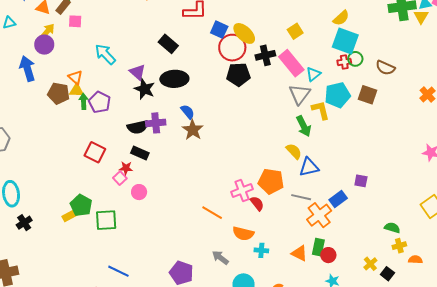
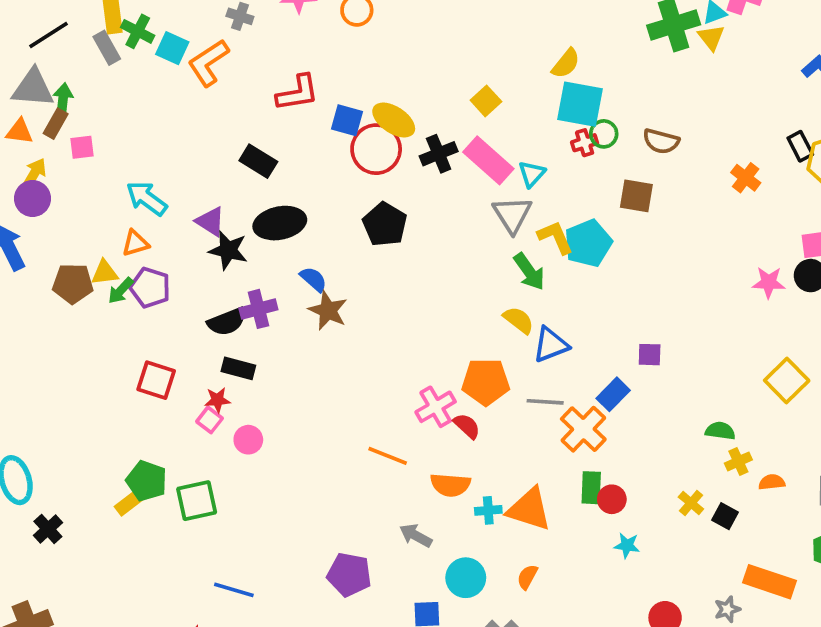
black pentagon: (238, 75) -> (385, 224), moved, turned -30
orange triangle: (75, 77) -> (135, 243), moved, turned -49
cyan pentagon: (338, 95) -> (588, 243), moved
green arrow: (84, 101) -> (121, 291), turned -126
orange triangle: (299, 253) -> (529, 509), moved, size x1.5

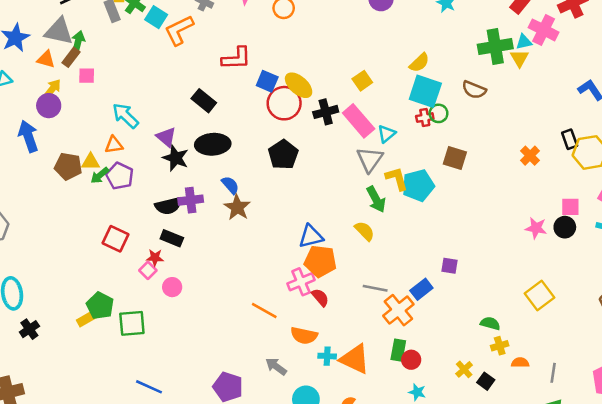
brown semicircle: (661, 141) -> (474, 90), moved
blue triangle: (551, 345) -> (311, 236), moved
orange pentagon: (486, 382) -> (320, 261), moved

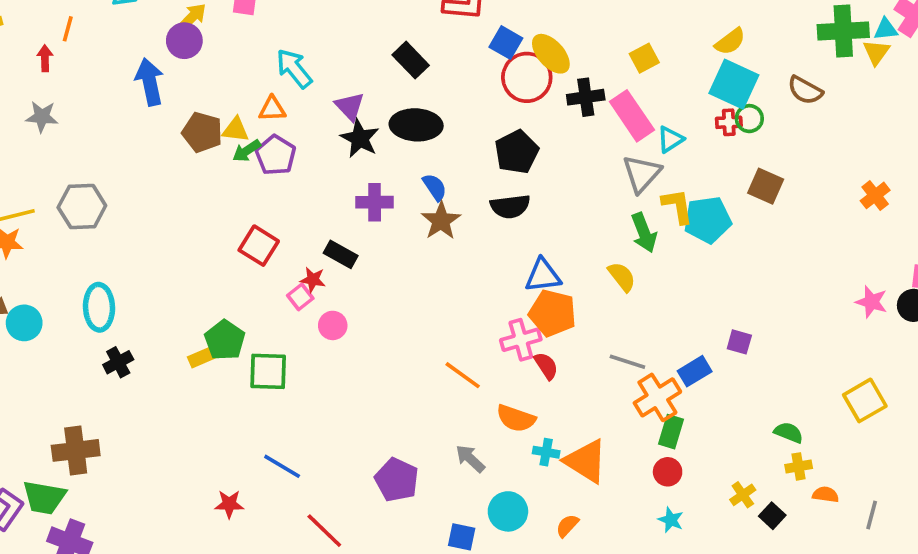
black semicircle: (168, 206) -> (510, 206), moved
green rectangle: (398, 350) -> (671, 432), moved

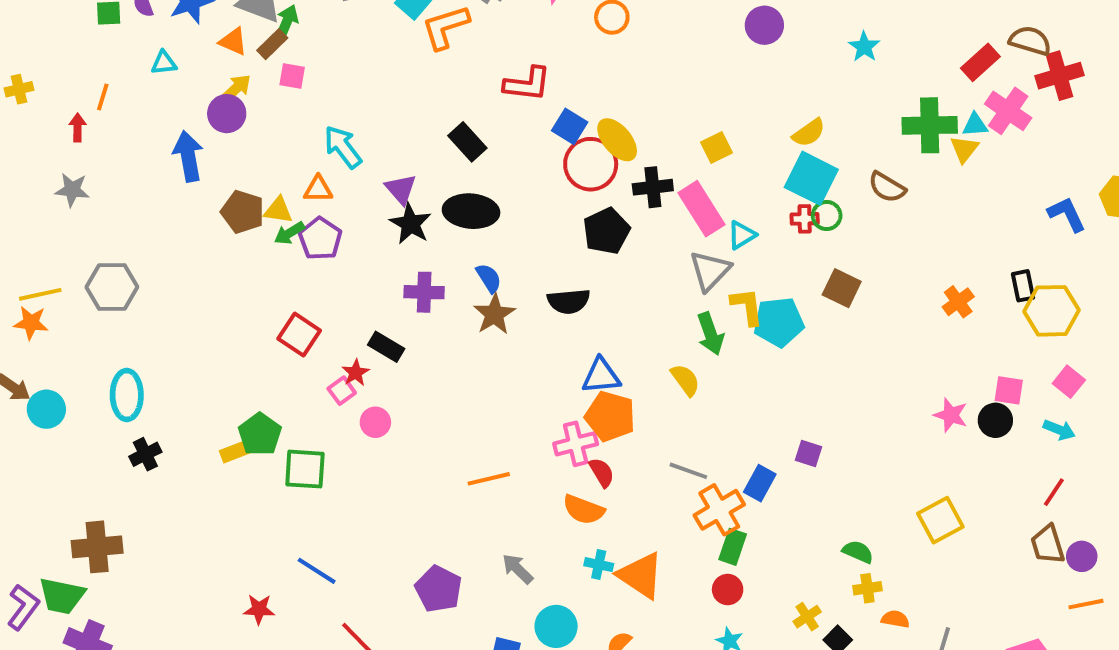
black pentagon: (517, 152) -> (606, 231), moved
red star: (313, 280) -> (356, 373), turned 30
blue rectangle: (695, 371) -> (760, 483), turned -32
orange line: (463, 375) -> (489, 479), moved, turned -51
orange semicircle: (516, 418) -> (584, 510), moved

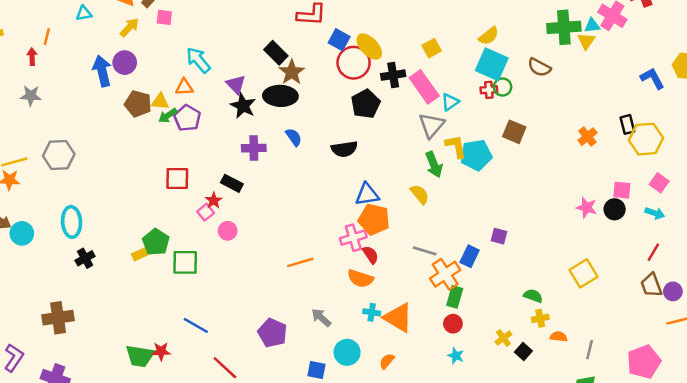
purple circle: (227, 114) -> (125, 63), moved
brown star: (494, 314) -> (292, 72), moved
red square: (299, 335) -> (177, 179), turned -30
green trapezoid: (62, 596) -> (140, 356), moved

